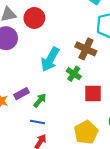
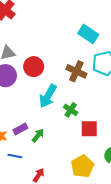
red circle: (34, 18) -> (34, 67), moved
brown cross: (86, 49) -> (76, 71), moved
blue line: (37, 122) -> (15, 156), moved

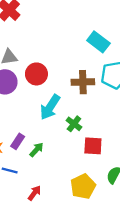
brown cross: (76, 71) -> (83, 82), turned -30
purple rectangle: (20, 129) -> (18, 141), turned -32

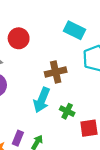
red circle: (36, 74) -> (19, 38), moved
brown cross: (83, 82) -> (56, 72), moved

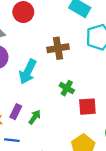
cyan arrow: (42, 100) -> (28, 72), moved

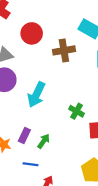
brown cross: (58, 48) -> (64, 50), moved
blue line: (12, 140) -> (30, 164), moved

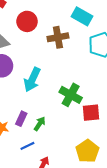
green cross: (77, 111) -> (71, 95), size x1.5
blue line: (30, 164) -> (27, 146), turned -32

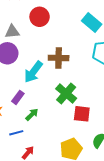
brown cross: (58, 37) -> (59, 58), moved
purple rectangle: (21, 119) -> (18, 97), moved

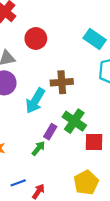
purple rectangle: (18, 97) -> (50, 132), moved
blue line: (16, 133) -> (18, 183), moved

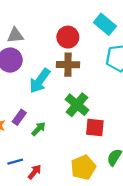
red circle: (36, 38) -> (68, 37), moved
purple rectangle: (50, 132) -> (19, 117), moved

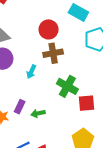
cyan arrow: (40, 81) -> (31, 72), size x0.6
green arrow: (39, 129) -> (38, 113), turned -136

